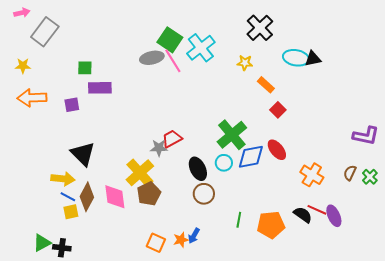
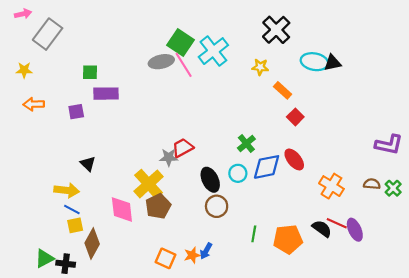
orange arrow: (32, 98) -> (34, 104), size x0.7
green cross: (232, 135) -> (246, 144), size x0.6
black triangle: (83, 154) -> (88, 164), size x0.6
brown semicircle: (350, 173) -> (372, 184), turned 70
brown diamond: (87, 197) -> (92, 243), moved

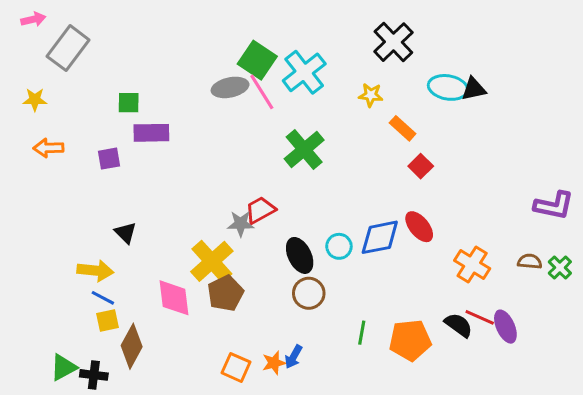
green cross: (246, 144) -> (304, 149), moved, size x1.5

